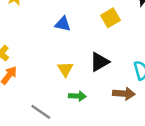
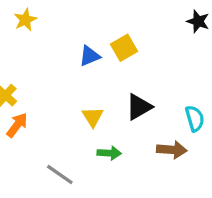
yellow square: (110, 18) -> (124, 48), moved
blue triangle: (63, 24) -> (89, 56), turned -35

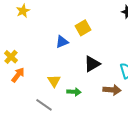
blue triangle: (89, 56) -> (62, 42), moved
yellow triangle: (93, 117) -> (54, 81), moved

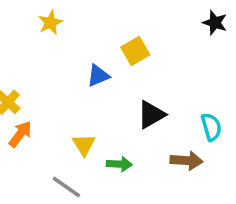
yellow star: (23, 11) -> (50, 23), moved

